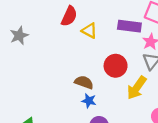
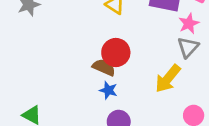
red circle: (116, 66) -> (116, 52), moved

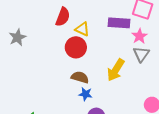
red circle: (116, 52) -> (76, 47), moved
yellow arrow: (168, 79) -> (116, 70), moved

